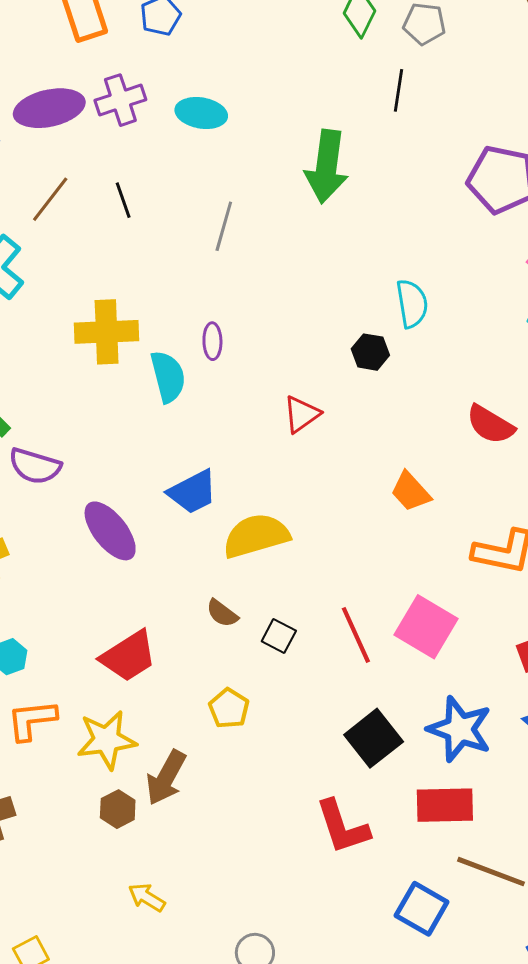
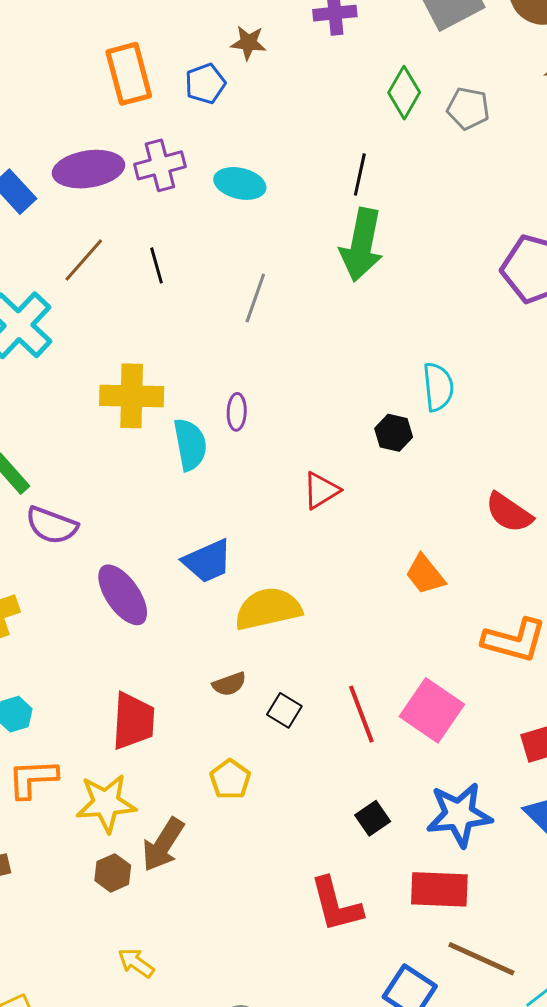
black line: (399, 90) -> (360, 174), moved
brown semicircle: (222, 613) -> (229, 684), turned -60
red trapezoid: (129, 656) -> (133, 721), turned -58
blue star: (460, 729) -> (459, 815), turned -30
black square: (374, 738) -> (373, 818), size x0.6

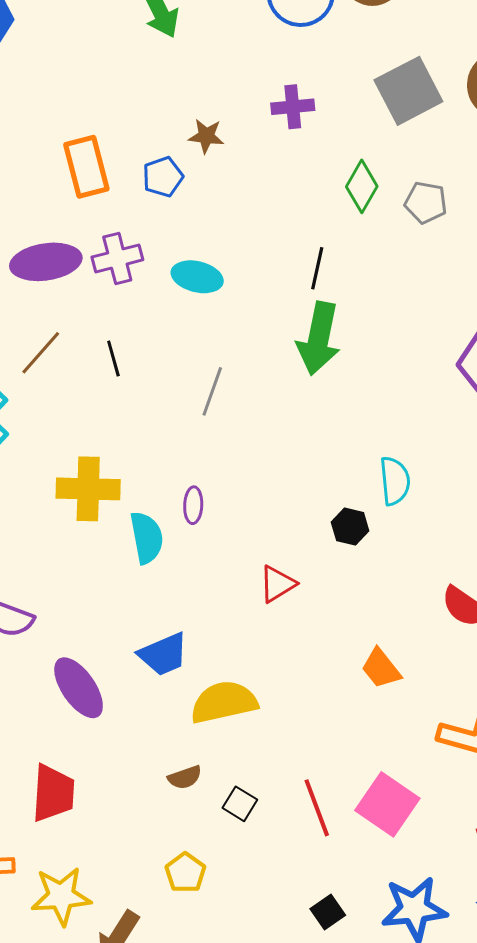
red trapezoid: (133, 721) -> (53, 793), moved

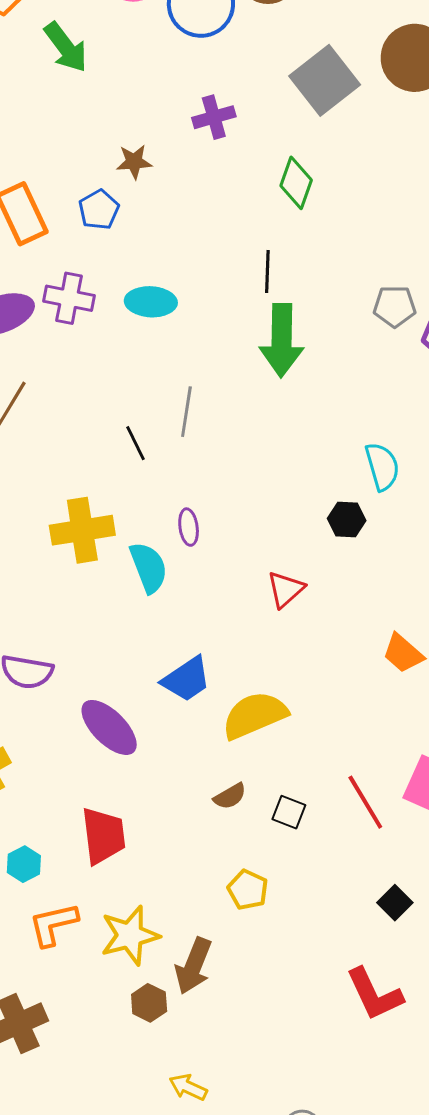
gray pentagon: (426, 202) -> (395, 306), moved
purple cross: (117, 258) -> (69, 298), turned 36
black line: (113, 358) -> (135, 443), moved

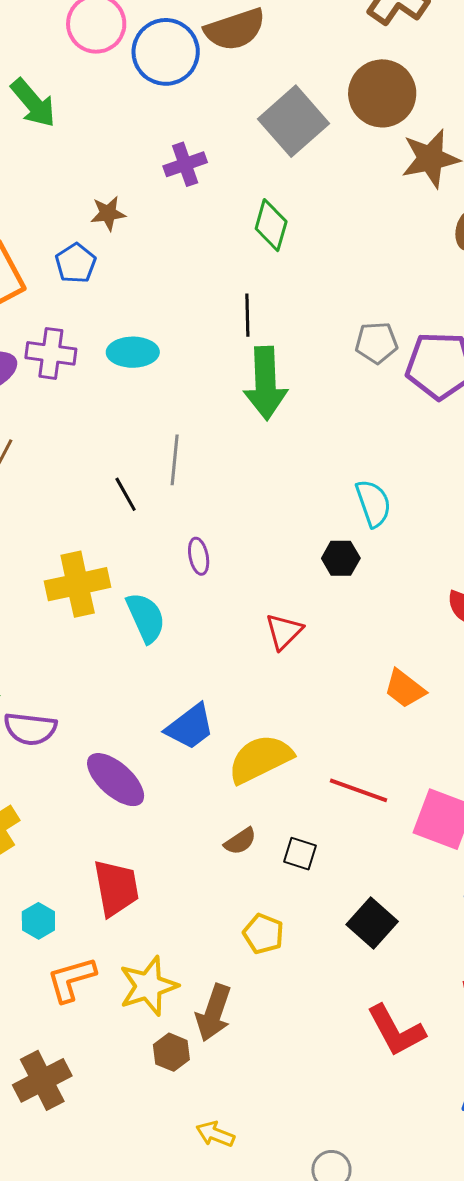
purple ellipse: (189, 527) -> (199, 556), moved
red line: (365, 802) -> (359, 790), moved, turned -36
black square: (395, 903) -> (372, 923), moved, size x1.4

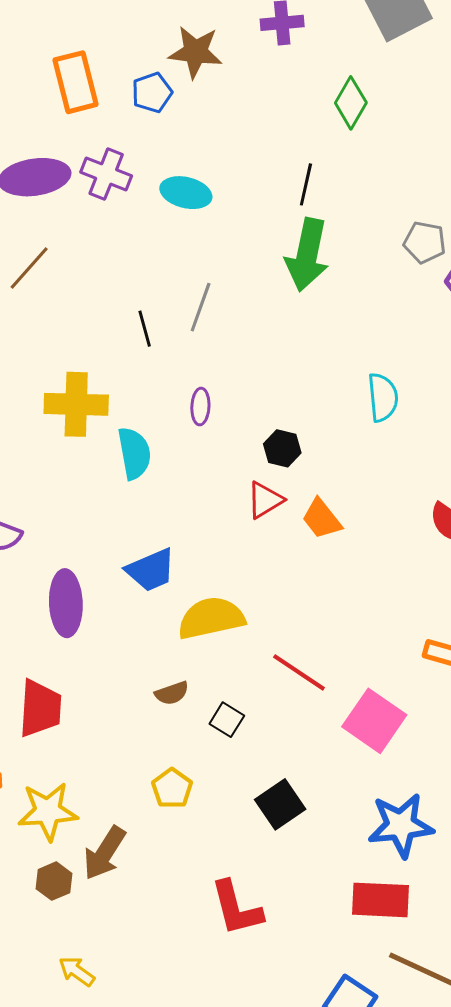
brown star: (108, 213) -> (195, 52), size x1.5
black hexagon: (341, 558) -> (282, 448), moved
orange trapezoid: (405, 689) -> (322, 519), moved
purple ellipse: (116, 780) -> (66, 603), turned 32
red L-shape: (396, 1031) -> (236, 908), moved

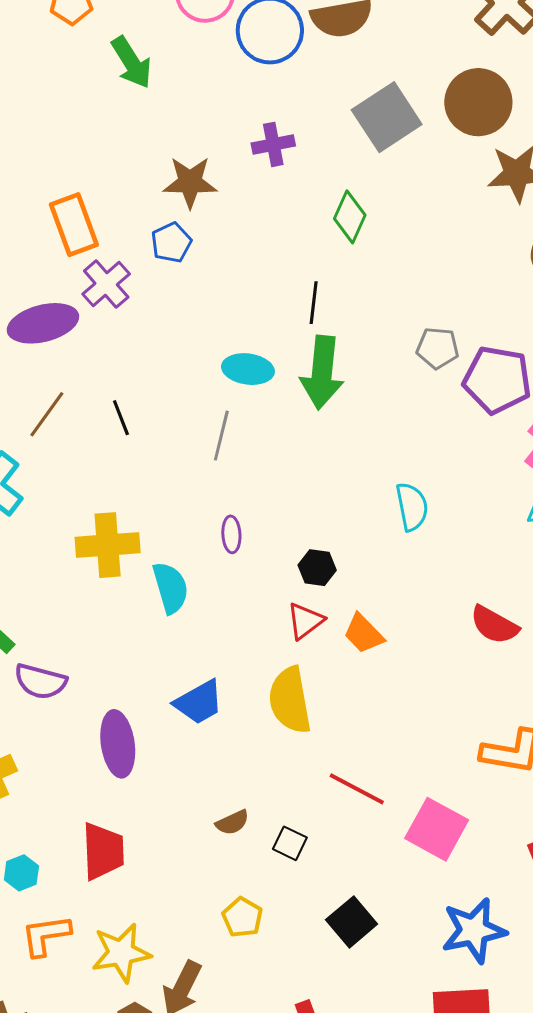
blue pentagon: (152, 92) -> (171, 243), moved
purple cross: (106, 174) -> (106, 284), moved, turned 33
cyan ellipse: (186, 193) -> (248, 369), moved
black line: (145, 329) -> (121, 418), moved
yellow semicircle: (211, 618) -> (290, 700), moved, turned -82

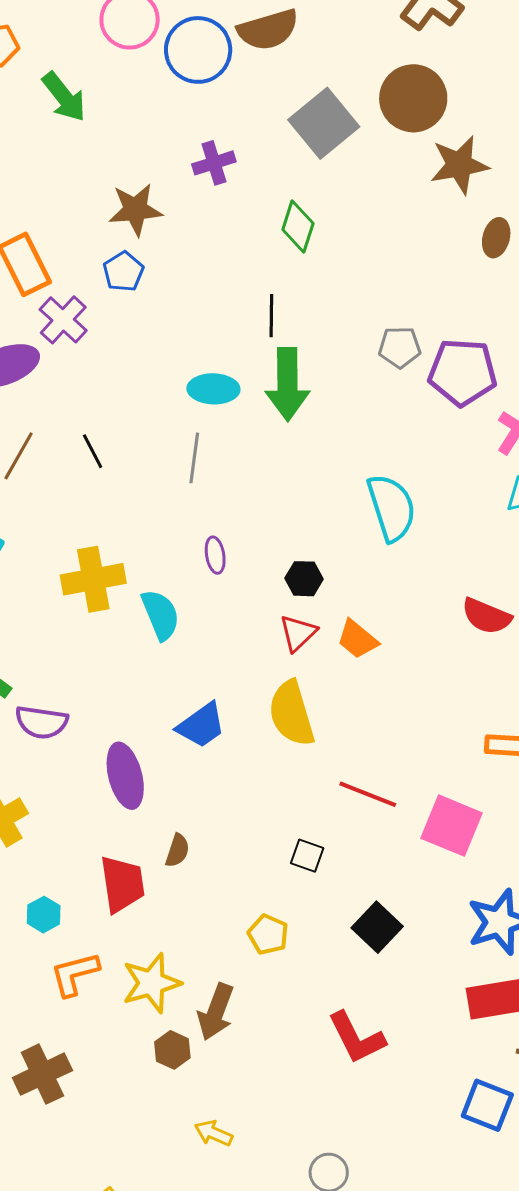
cyan semicircle: (412, 507) -> (391, 508), size x1.4
brown semicircle: (232, 822) -> (177, 851), moved, turned -40

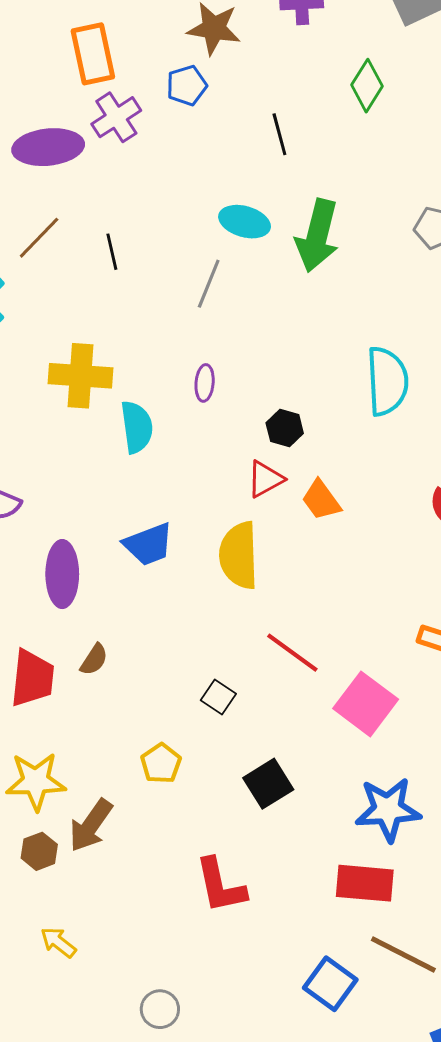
black line: (271, 316) -> (279, 134), moved, turned -30

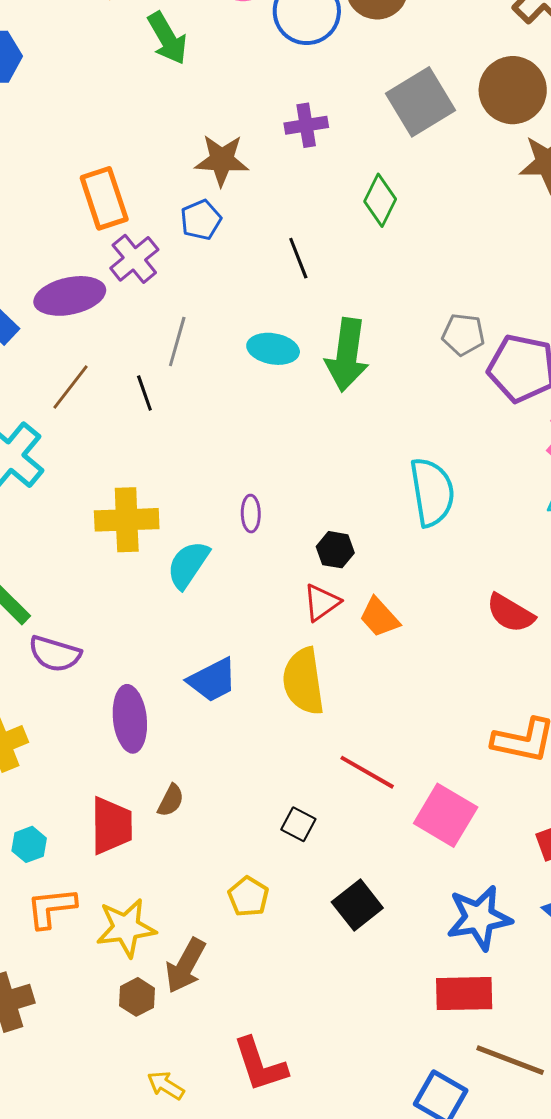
gray line: (209, 284) -> (177, 341), moved
cyan semicircle: (137, 427) -> (188, 565), turned -132
red L-shape: (220, 886) -> (260, 1065), moved

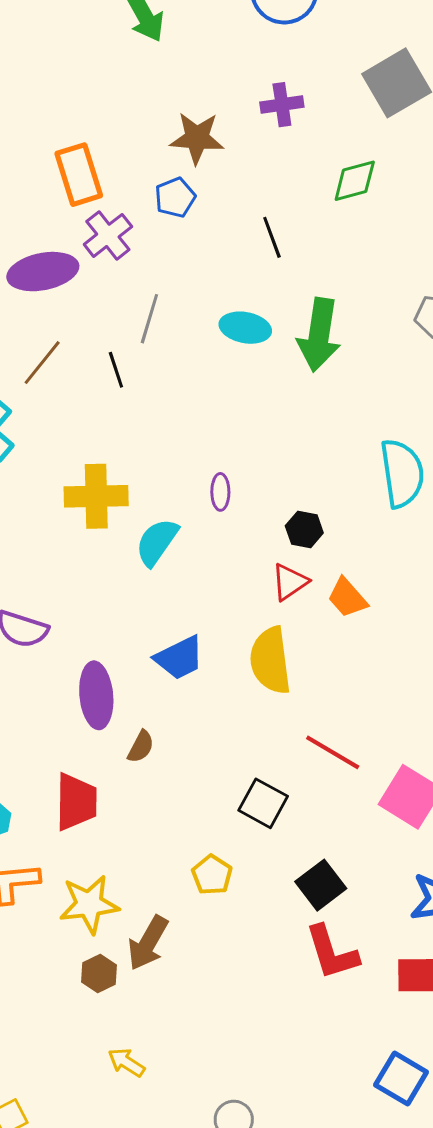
green diamond: (380, 200) -> (355, 181), turned 48
brown semicircle: (171, 800) -> (141, 747), moved
black square: (298, 824) -> (263, 803), size x1.4
red L-shape: (260, 1065) -> (332, 952), moved

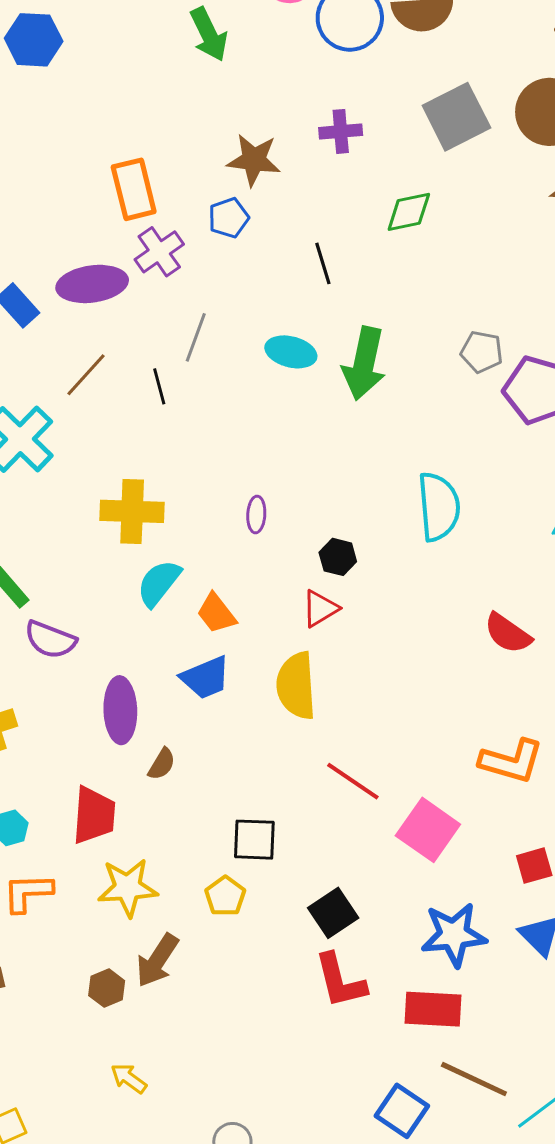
cyan semicircle: (157, 542) -> (159, 583), moved
orange trapezoid: (347, 598) -> (216, 613), moved
black square: (263, 803) -> (254, 840), moved, turned -30
yellow star: (89, 904) -> (128, 888), moved

